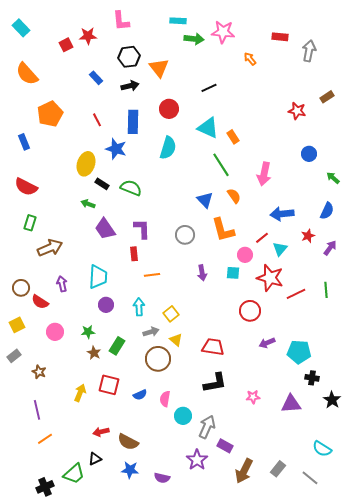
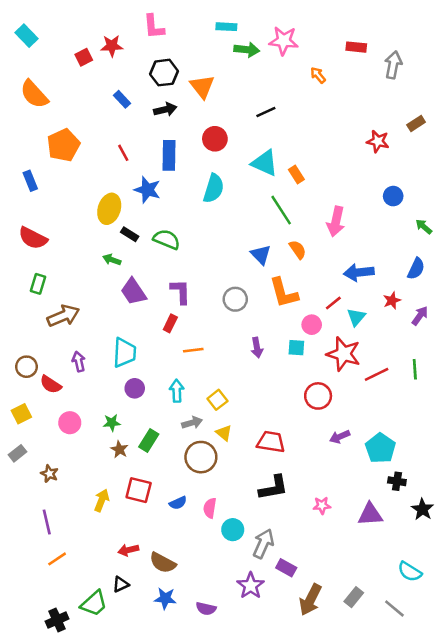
red rectangle: (134, 254) -> (170, 323), turned 32
cyan pentagon: (299, 352) -> (380, 448), turned 30

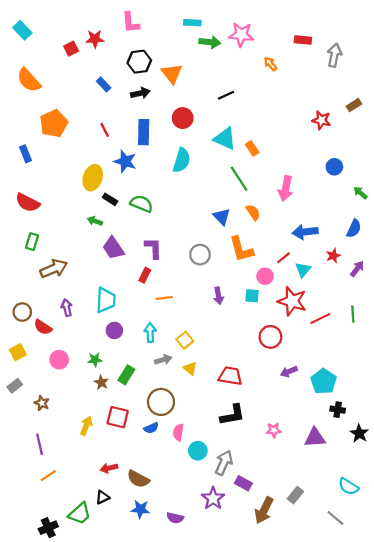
brown circle: (201, 457) -> (161, 402), moved
gray rectangle: (354, 597) -> (295, 495), moved

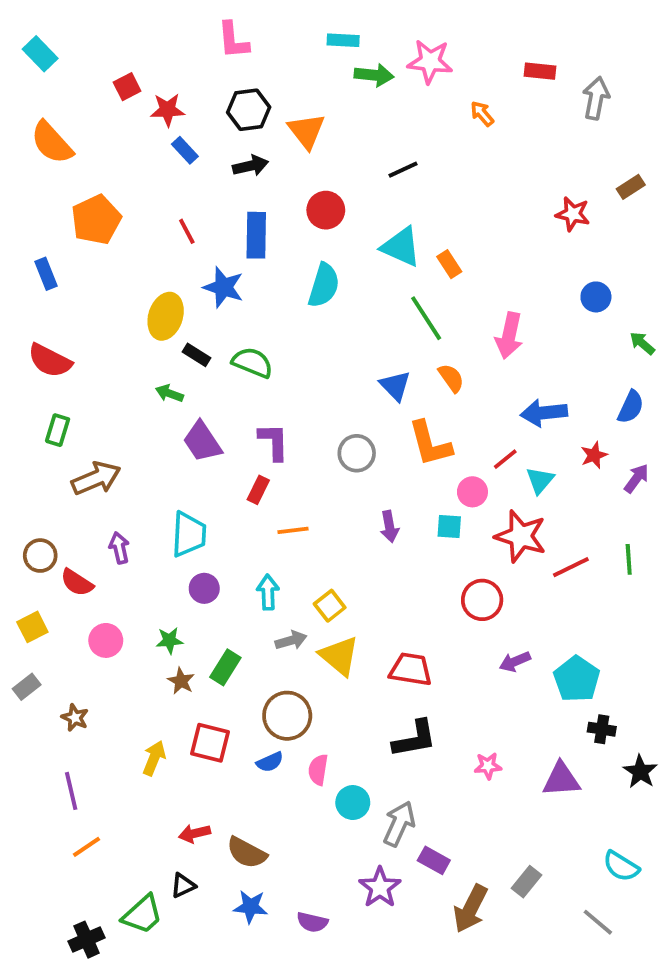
red star: (95, 39) -> (168, 110), moved
yellow triangle: (190, 368) -> (339, 656), size x1.6

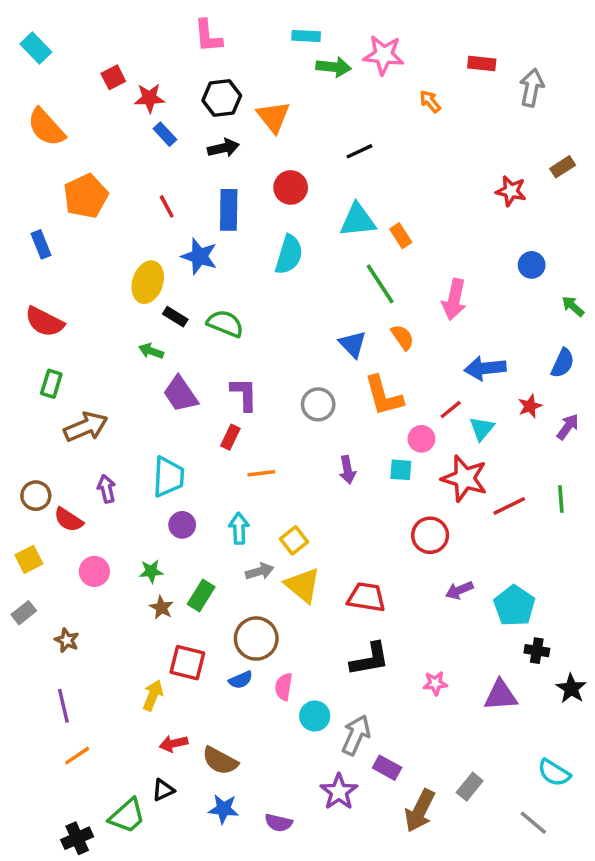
cyan triangle: (401, 247) -> (358, 220), turned -30
yellow arrow: (154, 758) -> (153, 695), moved

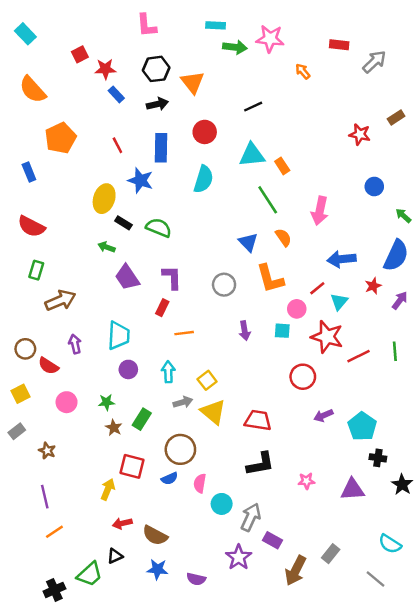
gray arrow: (532, 88) -> (374, 62), turned 35
blue semicircle: (563, 363) -> (396, 256), size x1.5

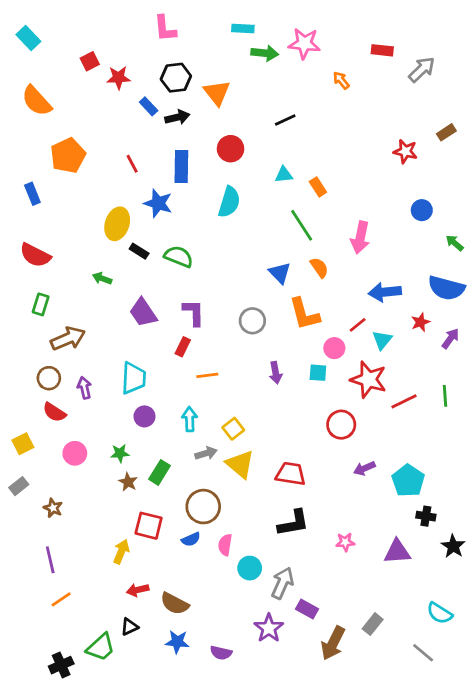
blue rectangle: (116, 94) -> (149, 106), moved
cyan triangle: (252, 155) -> (284, 175), size x0.6
green arrow: (107, 247) -> (102, 278), moved
blue semicircle: (396, 256) -> (446, 288), turned 80
brown circle: (25, 349) -> (49, 378), moved

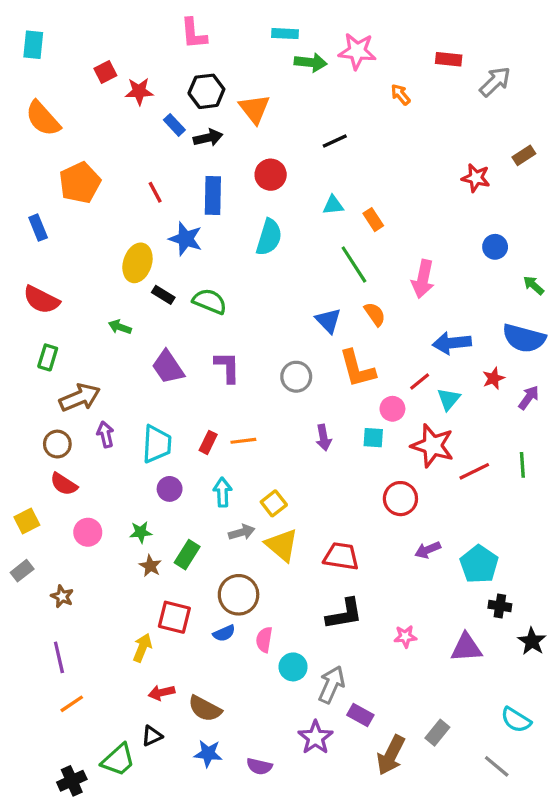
cyan rectangle: (28, 38) -> (33, 45), turned 50
red rectangle: (183, 347) -> (208, 442), moved
purple arrow: (84, 388) -> (105, 434), moved

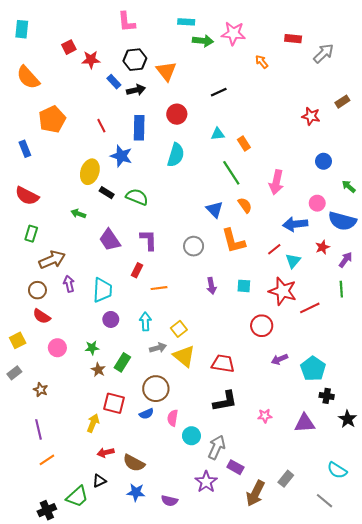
pink circle: (392, 409) -> (317, 203), moved
red rectangle: (208, 442) -> (137, 270), moved
green line: (522, 465) -> (341, 289), moved

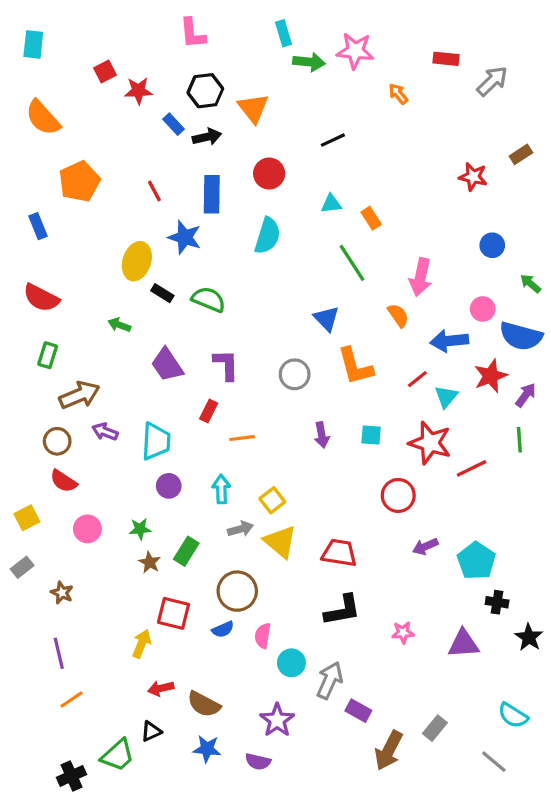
cyan rectangle: (186, 22) -> (283, 33), turned 70
orange semicircle: (245, 205) -> (398, 315), moved
red star: (322, 247) -> (491, 376), size x1.5
purple arrow: (69, 284) -> (105, 432), turned -56
purple star: (206, 482) -> (277, 720), moved

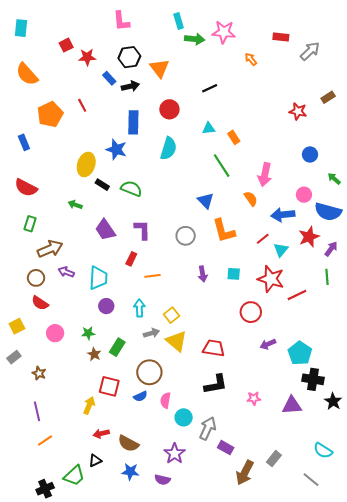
red line: (154, 191) -> (82, 105), moved
black cross: (497, 602) -> (313, 379), size x1.5

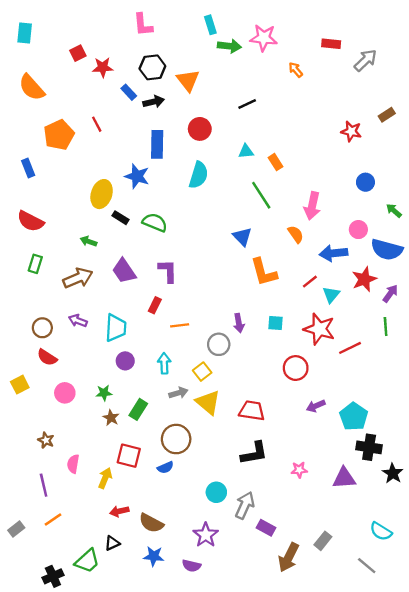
gray circle: (186, 236) -> (219, 344), moved
brown arrow: (50, 249) -> (78, 278), moved
gray rectangle: (14, 357) -> (16, 529), moved
pink semicircle: (165, 400) -> (73, 464), moved

